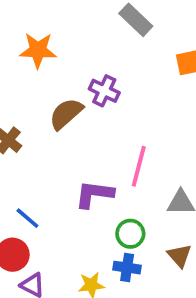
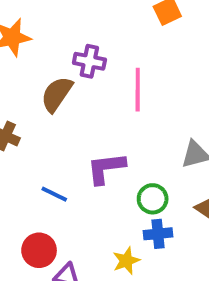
pink line: (139, 166) -> (138, 90), moved
blue line: (27, 218) -> (54, 194), moved

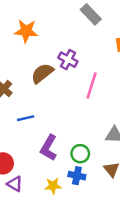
purple L-shape: (106, 168) -> (49, 148), moved, turned -70
blue line: (54, 194) -> (26, 118), moved, turned -56

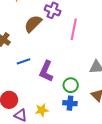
purple L-shape: (49, 148) -> (46, 71), moved
yellow star: (53, 186) -> (42, 110), moved

